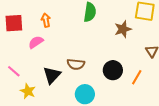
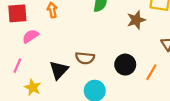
pink semicircle: (36, 42) -> (30, 36), moved
pink line: (14, 71) -> (17, 66), turned 72

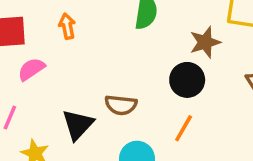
black circle: (125, 65) -> (187, 80), moved
orange line: (151, 72) -> (184, 128), moved

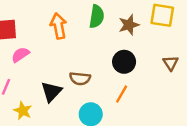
orange arrow: (67, 26) -> (59, 26), moved, size x1.5
brown star: (205, 42) -> (129, 25), moved

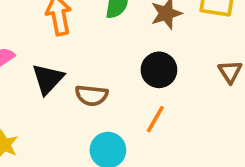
black triangle: (51, 92) -> (48, 79), moved

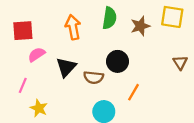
black circle: (159, 70) -> (117, 61), moved

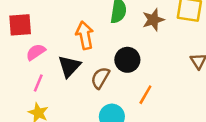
orange arrow: (73, 27) -> (85, 35), moved
brown semicircle: (94, 77) -> (100, 78), turned 114
pink line: (23, 85) -> (38, 83), moved

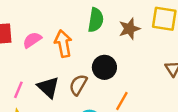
pink semicircle: (36, 52) -> (32, 40), moved
black triangle: (69, 66) -> (48, 87), moved, turned -30

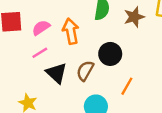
pink line: (18, 90) -> (40, 53), moved, turned 35

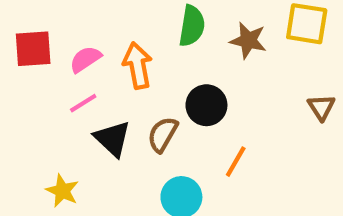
brown star: (134, 17) -> (248, 40), turned 30

